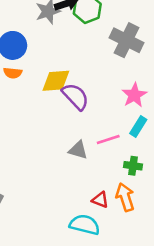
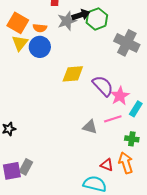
orange semicircle: (13, 73) -> (40, 28), moved
pink star: (134, 95) -> (120, 96), moved
purple semicircle: (75, 96) -> (103, 86), moved

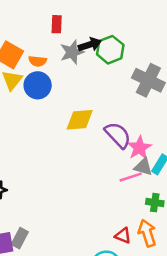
gray triangle: (90, 127) -> (143, 167), moved

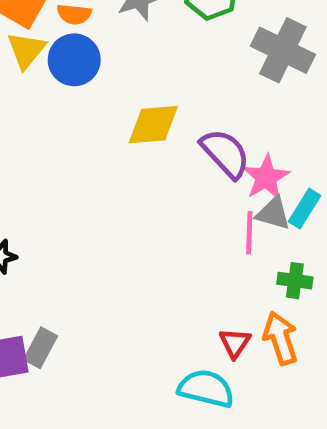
pink line: (131, 177) -> (249, 233), turned -70
red triangle: (123, 236) -> (235, 343), turned 42

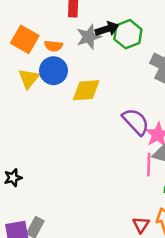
yellow triangle: (26, 50) -> (29, 79), moved
yellow diamond: (153, 125) -> (86, 90), moved

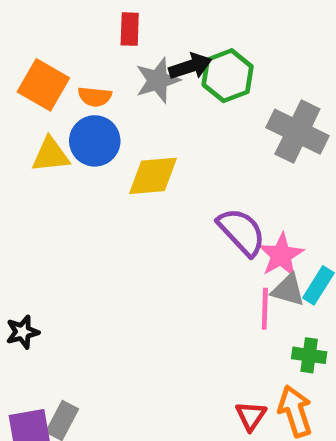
yellow triangle: (29, 79) -> (50, 155), turned 45

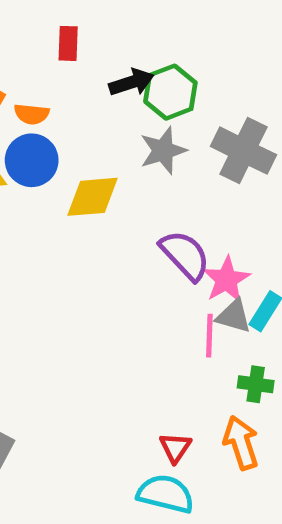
gray star: (158, 80) -> (163, 151), moved
red triangle: (251, 416) -> (175, 448), moved

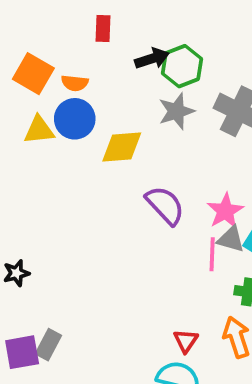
purple semicircle: (185, 255) -> (165, 205), moved

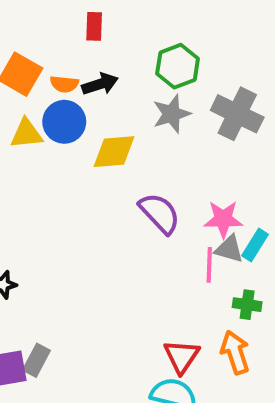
black arrow: (152, 59) -> (100, 84), moved
pink star: (225, 211) -> (223, 219), turned 30
red triangle: (186, 341) -> (182, 356), size x1.4

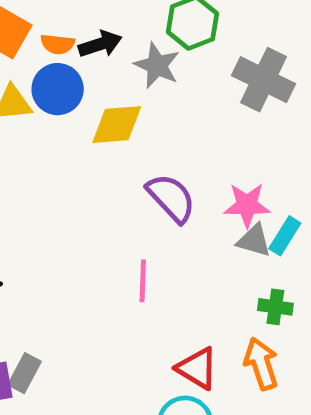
gray star: (172, 114) -> (157, 65), moved, turned -30
pink line: (209, 265) -> (143, 281), moved
red triangle: (182, 356) -> (197, 368), turned -33

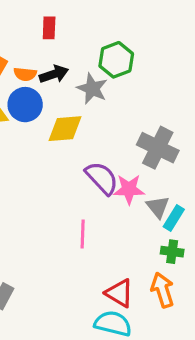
gray cross: (264, 80) -> (158, 148), moved
pink star: (247, 205) -> (129, 189), moved
cyan rectangle: (285, 236) -> (174, 218), moved
gray triangle: (254, 241) -> (158, 207), turned 35

